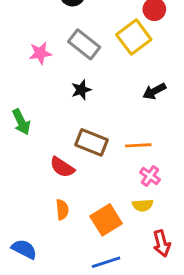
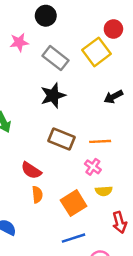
pink star: (40, 53) -> (19, 42), moved
black star: (81, 90) -> (53, 95), size x1.5
red semicircle: (62, 167) -> (31, 170), moved
pink cross: (150, 176) -> (93, 167), moved

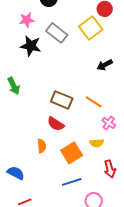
black star: (53, 95) -> (31, 46), moved, turned 30
orange line: (100, 141) -> (94, 102), turned 36
pink cross: (93, 167) -> (109, 123), moved
red semicircle: (31, 170) -> (56, 124), moved

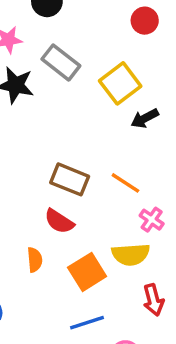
yellow square: (91, 28) -> (120, 83), moved
yellow semicircle: (97, 143) -> (131, 254), size x1.5

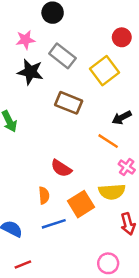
red circle: (145, 21) -> (122, 37), moved
black arrow: (145, 118) -> (122, 118), moved
brown rectangle: (70, 179) -> (69, 103), moved
blue line: (87, 323) -> (54, 224), moved

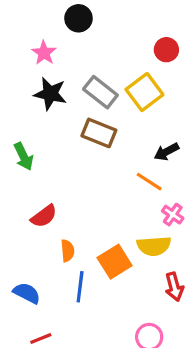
pink star: (25, 40) -> (44, 53), turned -30
gray rectangle: (62, 56) -> (100, 92), moved
red semicircle: (61, 168) -> (44, 216), moved, turned -70
blue line: (54, 224) -> (80, 287), turned -65

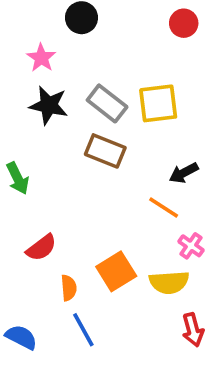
red circle: (166, 50) -> (184, 23), moved
yellow square: (144, 92) -> (158, 103), turned 30
orange square: (115, 262) -> (116, 271), moved
blue line: (80, 287) -> (83, 330), turned -36

